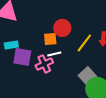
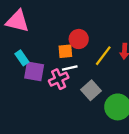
cyan rectangle: (11, 45) -> (22, 58), turned 64
gray square: (87, 76) -> (91, 90), moved

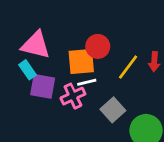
pink triangle: (17, 21) -> (36, 45), moved
orange square: (65, 51) -> (81, 62), size x1.5

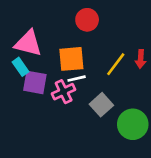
red circle: (98, 46) -> (87, 20), moved

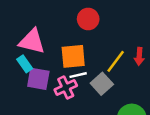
gray square: (101, 105) -> (102, 84), moved

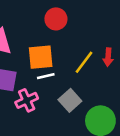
gray square: (102, 84) -> (70, 100), moved
pink cross: (66, 88) -> (27, 100), moved

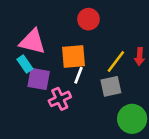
white line: (46, 76) -> (79, 75), turned -56
gray square: (70, 100) -> (111, 86), moved, turned 30

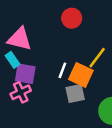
orange square: (74, 57) -> (81, 75), moved, turned 30
gray square: (111, 86) -> (75, 93), moved
pink cross: (60, 99) -> (21, 92), moved

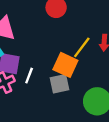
white line: (62, 70) -> (29, 76), moved

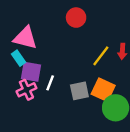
orange square: (65, 65) -> (103, 90), moved

